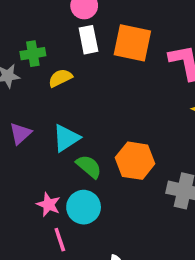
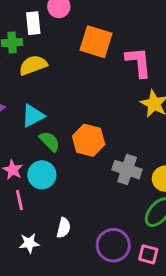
white rectangle: (88, 40) -> (33, 23), moved
yellow semicircle: (60, 78) -> (33, 65), size x1.4

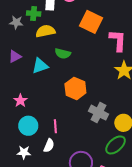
green semicircle: (50, 141) -> (63, 54), moved, turned 140
cyan circle: (42, 175) -> (28, 126), moved
pink line: (19, 200) -> (55, 126), moved

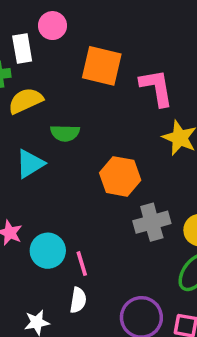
orange hexagon: (75, 88) -> (120, 176), moved
gray cross: (99, 113) -> (152, 222), turned -30
cyan circle: (28, 126) -> (48, 251), moved

